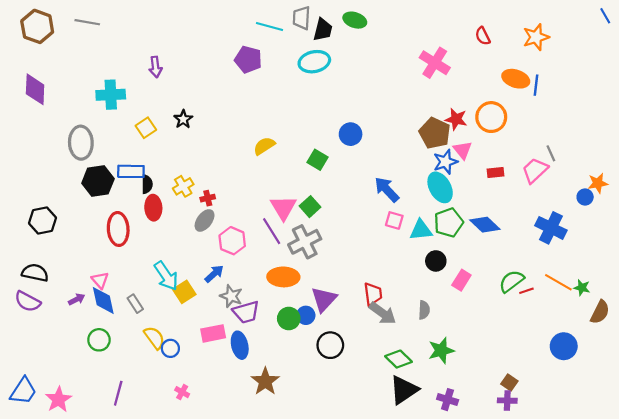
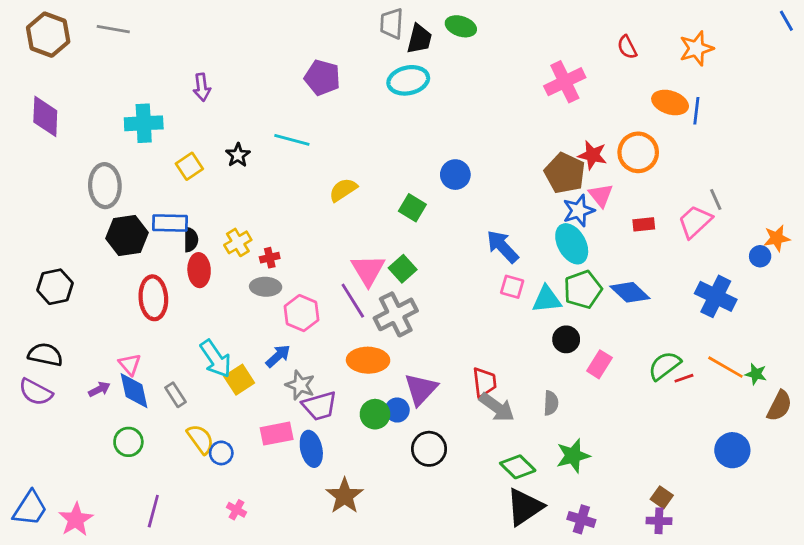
cyan line: (270, 26) -> (292, 140), moved
pink cross: (435, 63) -> (565, 82), turned 32
gray ellipse: (205, 220) -> (266, 287), turned 55

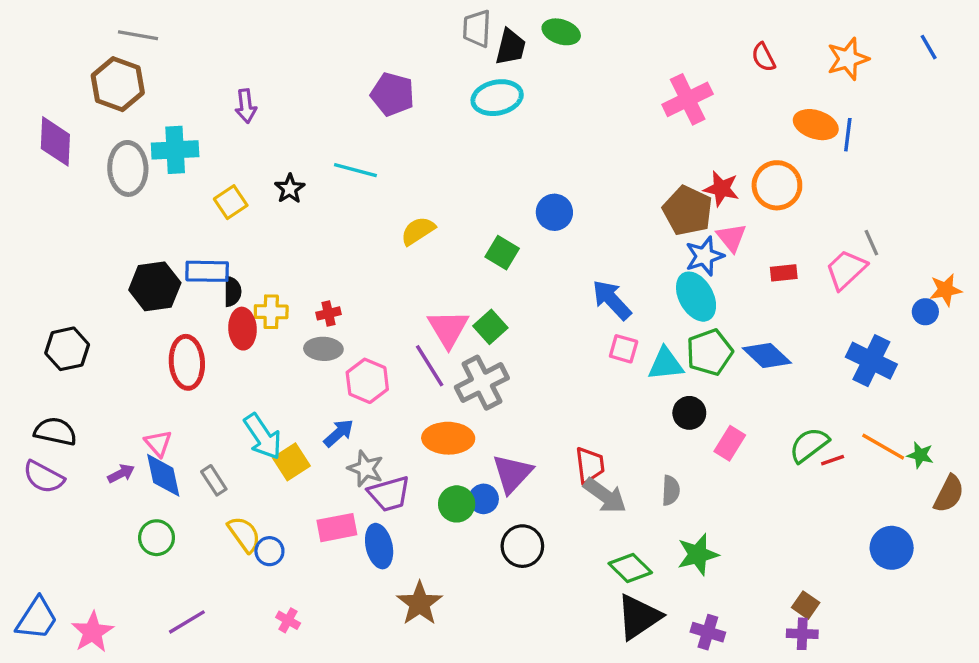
blue line: (786, 21) -> (929, 47), moved
brown hexagon: (48, 35) -> (118, 84), moved
gray ellipse: (105, 186) -> (128, 168), moved
yellow cross: (238, 242) -> (271, 312), moved, turned 32
purple line: (153, 511) -> (187, 622), turned 44

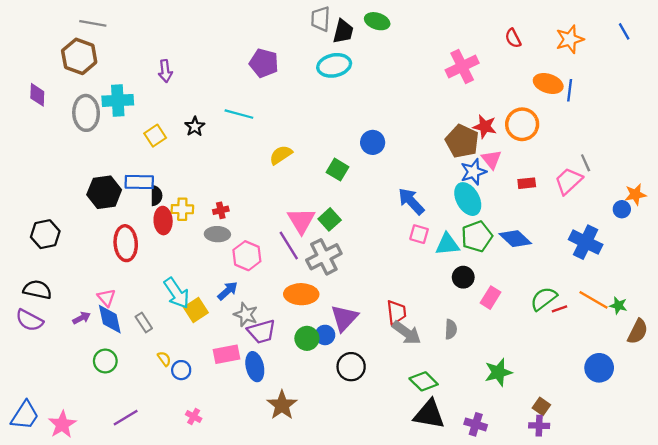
purple diamond: (55, 141) -> (37, 95), size x0.7
yellow semicircle: (244, 534) -> (164, 359), size x0.6
green star: (698, 555) -> (498, 372), moved
black triangle: (639, 617) -> (429, 414), turned 44

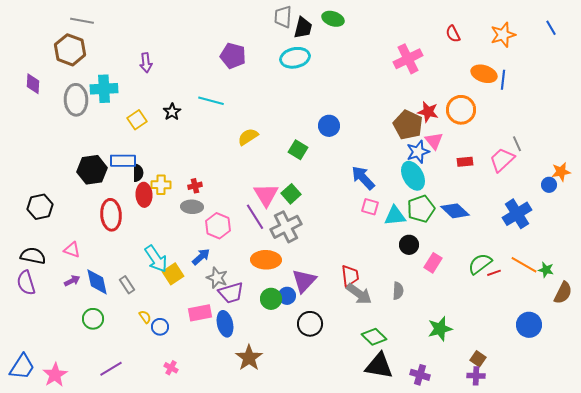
blue cross: (586, 242) -> (517, 214), turned 32
pink triangle: (106, 298) -> (72, 250), moved, turned -30
purple semicircle: (29, 320) -> (26, 283), turned 45

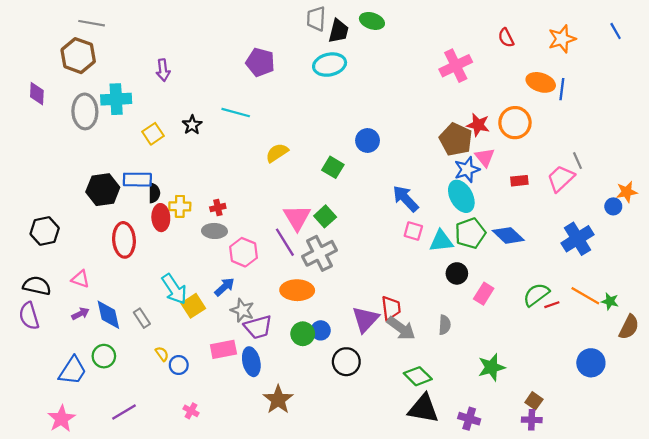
purple triangle: (304, 281) -> (365, 319), moved
blue trapezoid: (22, 367) -> (73, 371), moved

